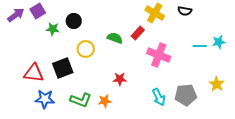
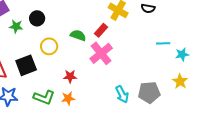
cyan star: (219, 42) -> (182, 54), moved
pink cross: (159, 55) -> (101, 53), moved, turned 30
red star: (120, 79) -> (70, 76), moved

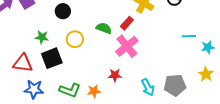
green star: (16, 26) -> (42, 37), moved
red star: (70, 76) -> (115, 75), moved

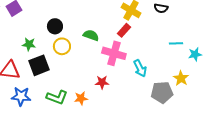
black circle: (63, 11) -> (55, 26), moved
red rectangle: (127, 23) -> (124, 30), moved
pink cross: (127, 46) -> (114, 53), turned -35
yellow star: (206, 74) -> (181, 78), moved
cyan arrow: (148, 87) -> (140, 68), moved

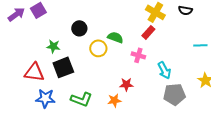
yellow circle: (62, 46) -> (98, 48), moved
pink cross: (114, 53) -> (138, 55), size x0.6
gray pentagon: (162, 92) -> (174, 94), moved
orange star: (81, 98) -> (114, 100), moved

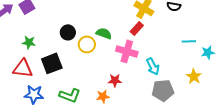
black circle: (79, 28) -> (68, 32), moved
green star: (53, 46) -> (29, 42), moved
pink cross: (138, 55) -> (127, 51), size x1.5

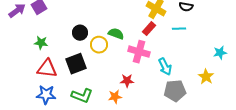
cyan line: (189, 41) -> (179, 29), moved
black square: (52, 63) -> (76, 64), moved
red triangle: (23, 68) -> (47, 69), moved

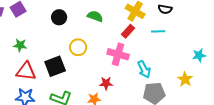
black circle: (80, 33) -> (59, 17), moved
green semicircle: (116, 34) -> (95, 16), moved

